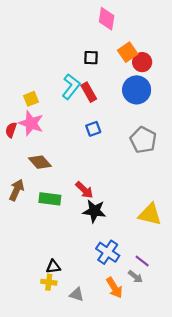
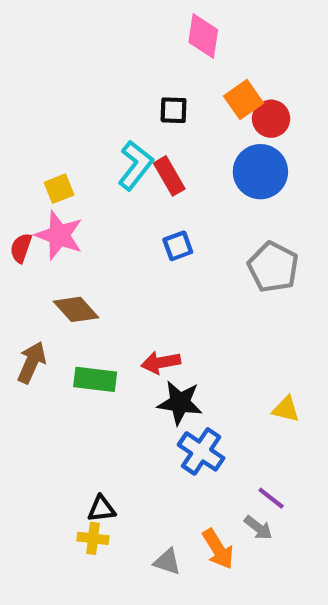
red arrow: (84, 190) -> (161, 362), turned 126
yellow triangle: (150, 214) -> (286, 409), size x0.6
blue cross: (108, 252) -> (201, 451), moved
gray triangle: (77, 294) -> (167, 562), moved

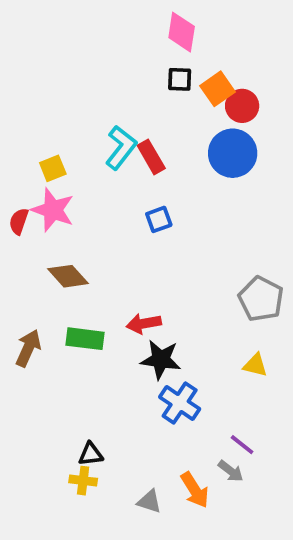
black square: (174, 110) -> (180, 79), moved
gray pentagon: (273, 267) -> (261, 299), moved
brown arrow: (32, 362) -> (28, 348), moved

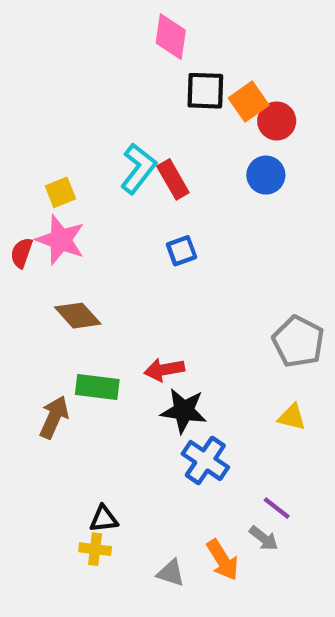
pink diamond: (182, 32) -> (171, 37), moved
black square: (180, 79) -> (205, 91), size x1.4
blue circle: (233, 153) -> (266, 175), size x0.7
brown arrow: (28, 348) -> (54, 417), moved

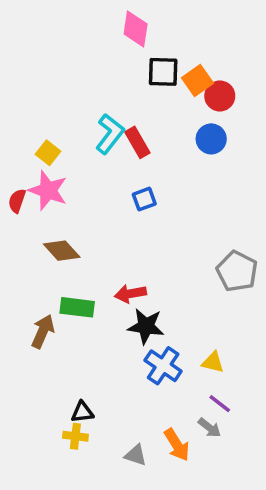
yellow square: (60, 192) -> (48, 153), turned -30
yellow triangle: (292, 417) -> (213, 362), moved

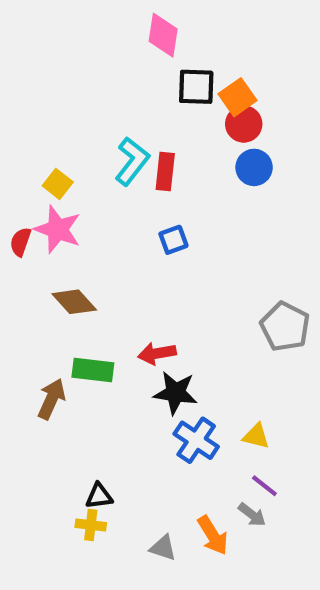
red circle: (220, 96) -> (244, 124), moved
red rectangle: (137, 142) -> (165, 172), turned 36

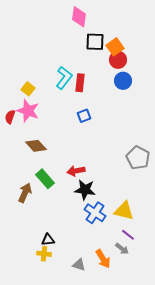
green rectangle: (93, 370) -> (45, 179), turned 42
yellow triangle: (256, 436) -> (124, 211), size x1.5

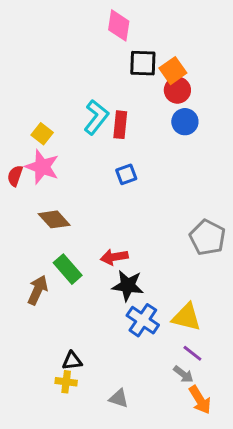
orange arrow: (103, 259) -> (200, 400), moved

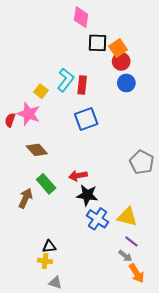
yellow square: (42, 134) -> (41, 91), moved
blue square: (126, 174) -> (86, 119), size x1.6
gray triangle: (119, 398) -> (55, 283), moved

